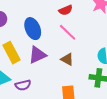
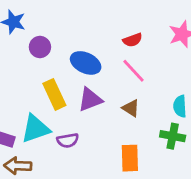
blue ellipse: (33, 29) -> (86, 63), turned -45

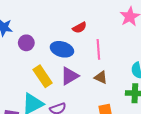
red semicircle: (133, 40) -> (80, 28), moved
pink line: (133, 71) -> (98, 49), turned 48

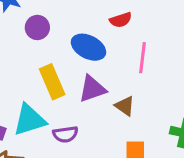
brown triangle: (101, 77) -> (125, 106), moved

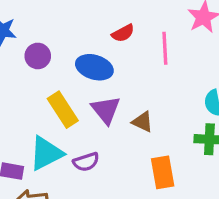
pink line: (142, 58) -> (165, 48), moved
purple triangle: (92, 89) -> (106, 110), turned -40

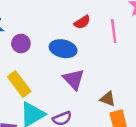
yellow rectangle: (63, 110) -> (19, 84), moved
brown triangle: (143, 122) -> (108, 99), moved

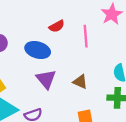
brown triangle: (108, 99) -> (80, 82), moved

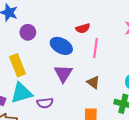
pink line: (86, 36) -> (95, 48), moved

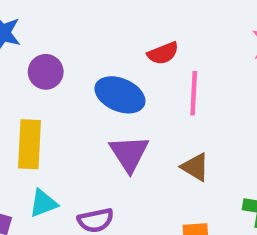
yellow rectangle: (17, 65) -> (29, 144), turned 30
cyan triangle: (21, 93) -> (43, 203), size x0.6

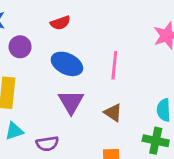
red semicircle: (163, 53) -> (60, 23), moved

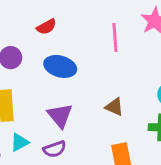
pink line: (114, 65) -> (115, 37), moved
purple triangle: (71, 102) -> (60, 116), moved

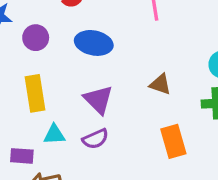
cyan triangle: (19, 142) -> (54, 135), turned 30

